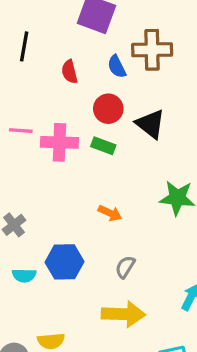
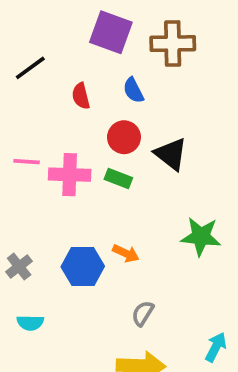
black line: (24, 46) -> (30, 68), turned 44
brown cross: (152, 50) -> (173, 44), moved
blue hexagon: (65, 262) -> (83, 267), moved

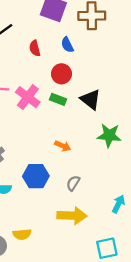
black triangle: (171, 154) -> (91, 99), moved
pink cross: (70, 175) -> (28, 97), turned 35
blue hexagon: (83, 267) -> (36, 176), moved

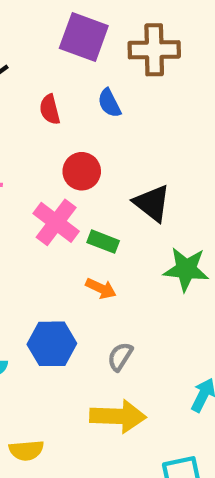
red circle: (62, 74) -> (82, 171), moved
pink cross: (28, 97) -> (56, 222), moved
green rectangle: (58, 99) -> (103, 242), moved

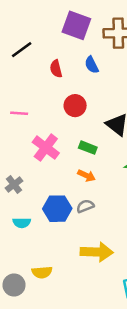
pink cross: (56, 222) -> (46, 148), moved
gray semicircle: (120, 357) -> (85, 206), moved, turned 36

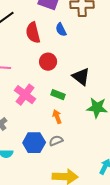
red semicircle: (56, 69) -> (33, 33), size x1.5
orange arrow: (87, 176) -> (57, 117), turned -136

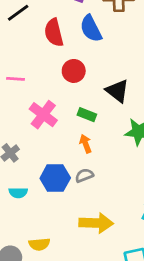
blue semicircle: (61, 30) -> (91, 29), size x1.5

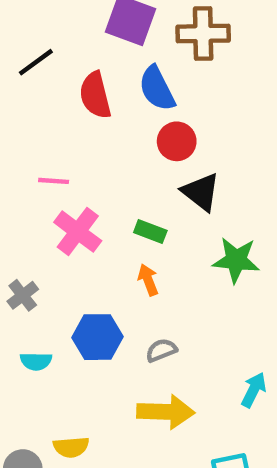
red circle: (74, 71) -> (177, 141), moved
pink line: (15, 79) -> (54, 181), moved
gray semicircle: (84, 175) -> (161, 350), moved

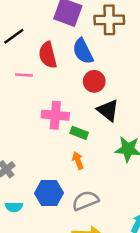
pink line: (54, 181) -> (24, 75), moved
pink cross: (78, 232) -> (55, 115), moved, turned -32
gray semicircle: (161, 350) -> (85, 201), size x1.5

